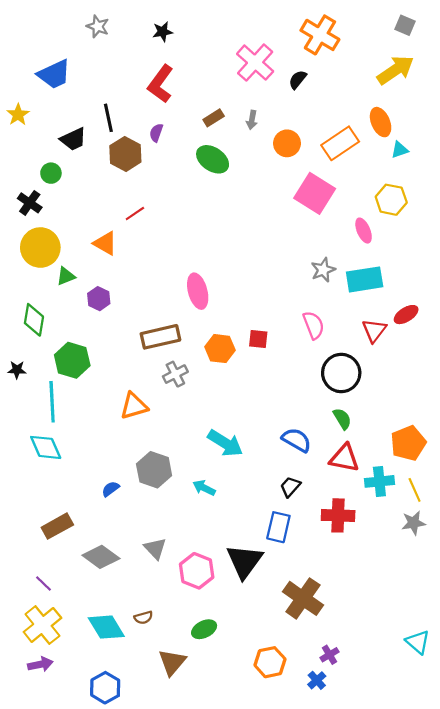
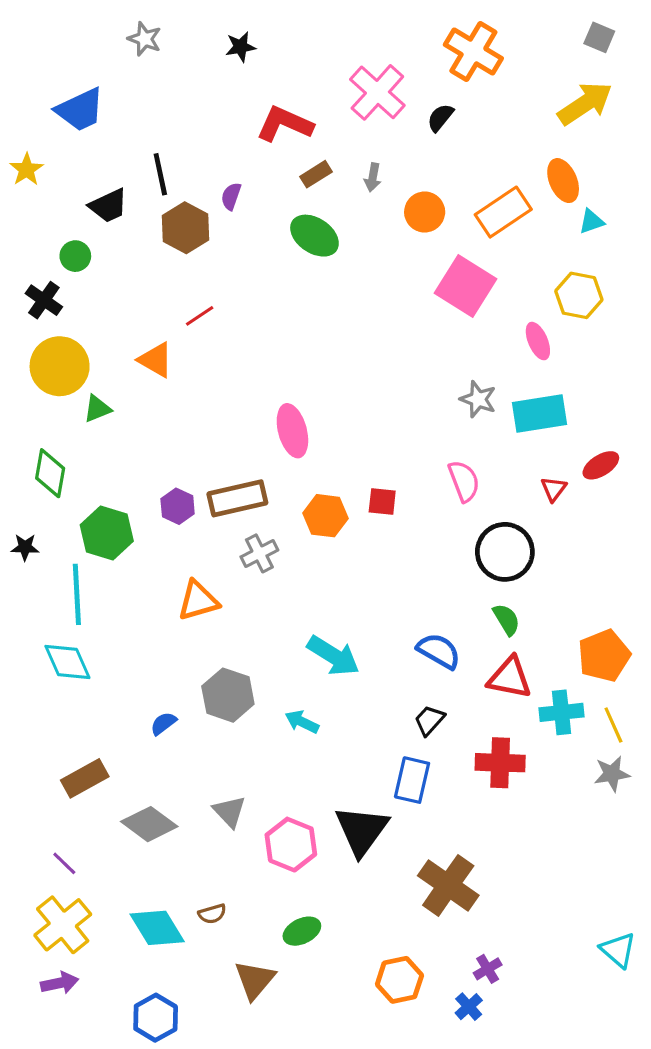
red L-shape: (160, 84) -> (285, 124), moved, turned 78
gray star: (323, 270) -> (478, 399), turned -30
purple hexagon: (99, 299) -> (178, 506), moved
red triangle: (374, 330) -> (554, 489), size x0.7

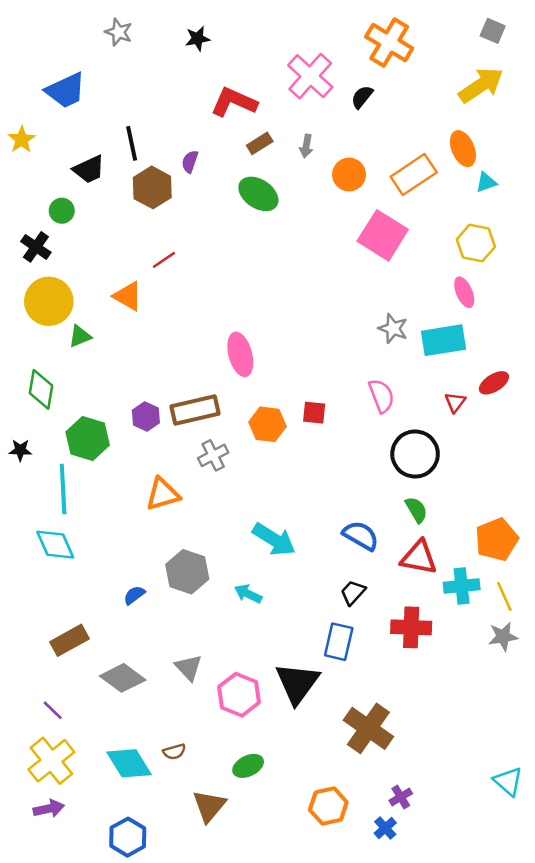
pink ellipse: (538, 341) -> (464, 292), moved

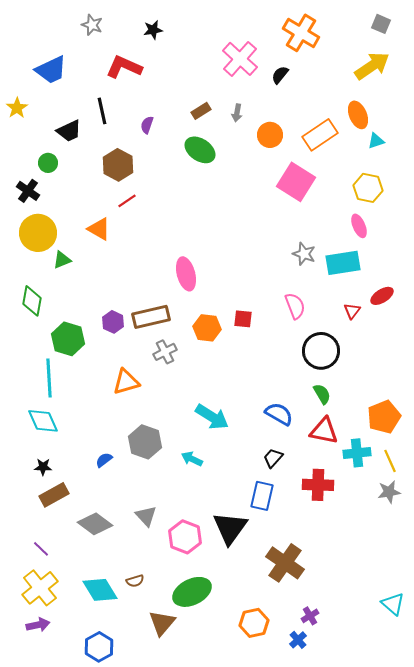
red L-shape: (234, 102) -> (124, 67), moved
brown hexagon: (152, 187) -> (118, 165), moved
black star: (20, 450) -> (43, 467), moved
green ellipse: (248, 766) -> (192, 592), size x1.6

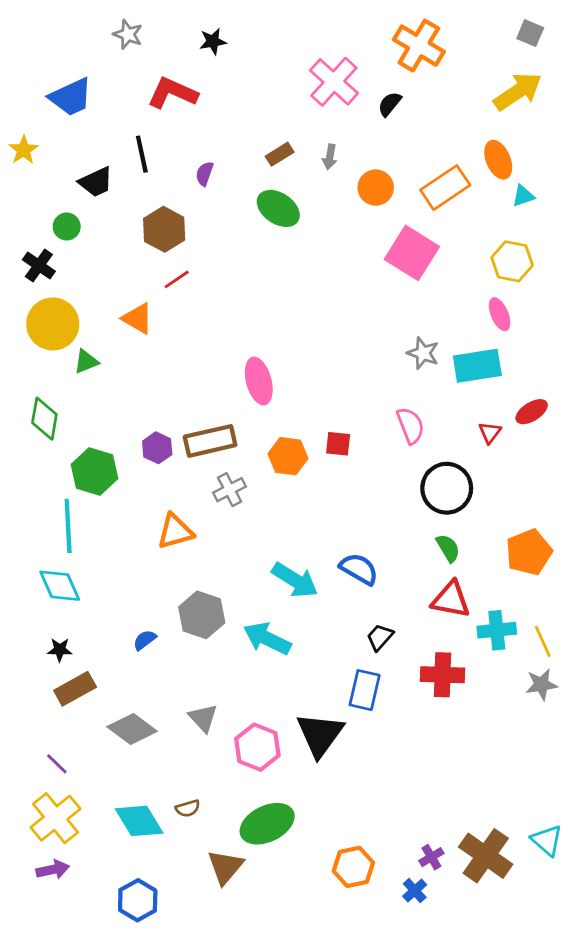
blue semicircle: (279, 414) -> (359, 569), moved
orange pentagon: (384, 417) -> (529, 552), moved
cyan arrow: (192, 459) -> (267, 639), size x1.6
brown cross: (285, 563) -> (486, 856), moved

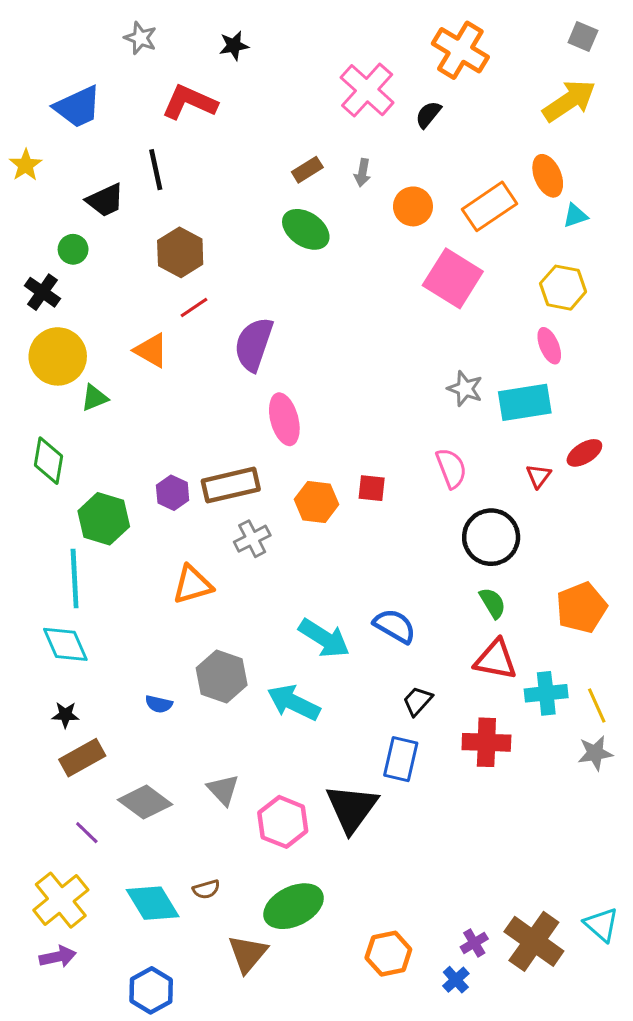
purple semicircle: (204, 174) -> (254, 344), moved, size x2.0
blue semicircle: (145, 640) -> (159, 704), turned -130
purple line: (57, 764) -> (87, 833), moved

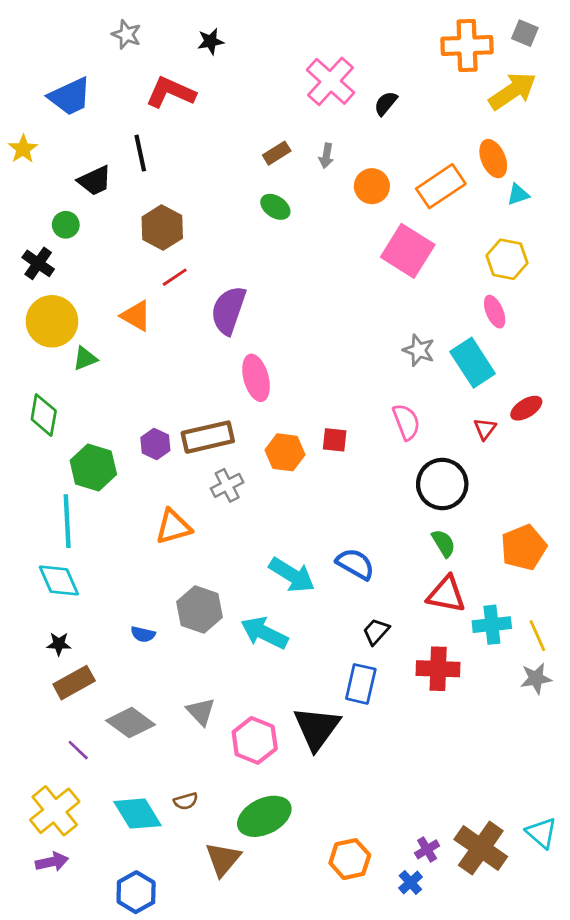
orange cross: (460, 50) -> (467, 46), moved, turned -33
green ellipse: (306, 229) -> (275, 207), size x0.7
cyan rectangle: (525, 402) -> (473, 363), turned 66

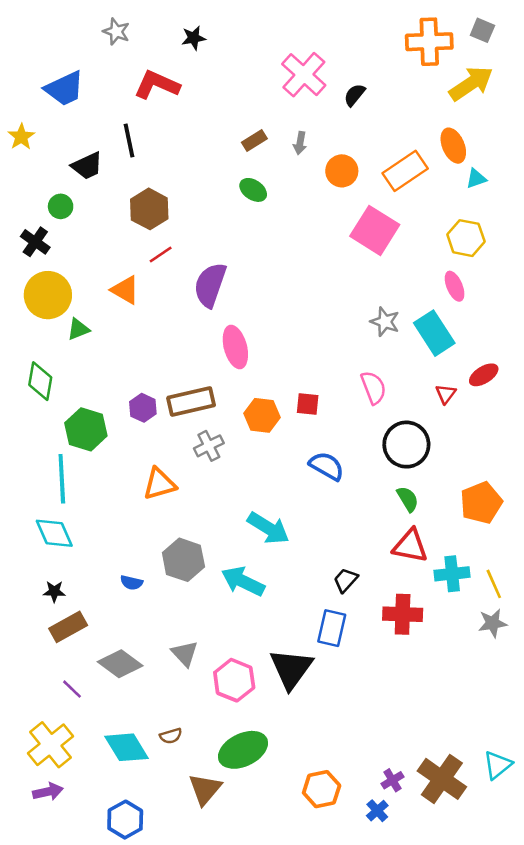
blue semicircle: (355, 564) -> (327, 466), moved
cyan triangle: (541, 833) -> (498, 765), turned 40

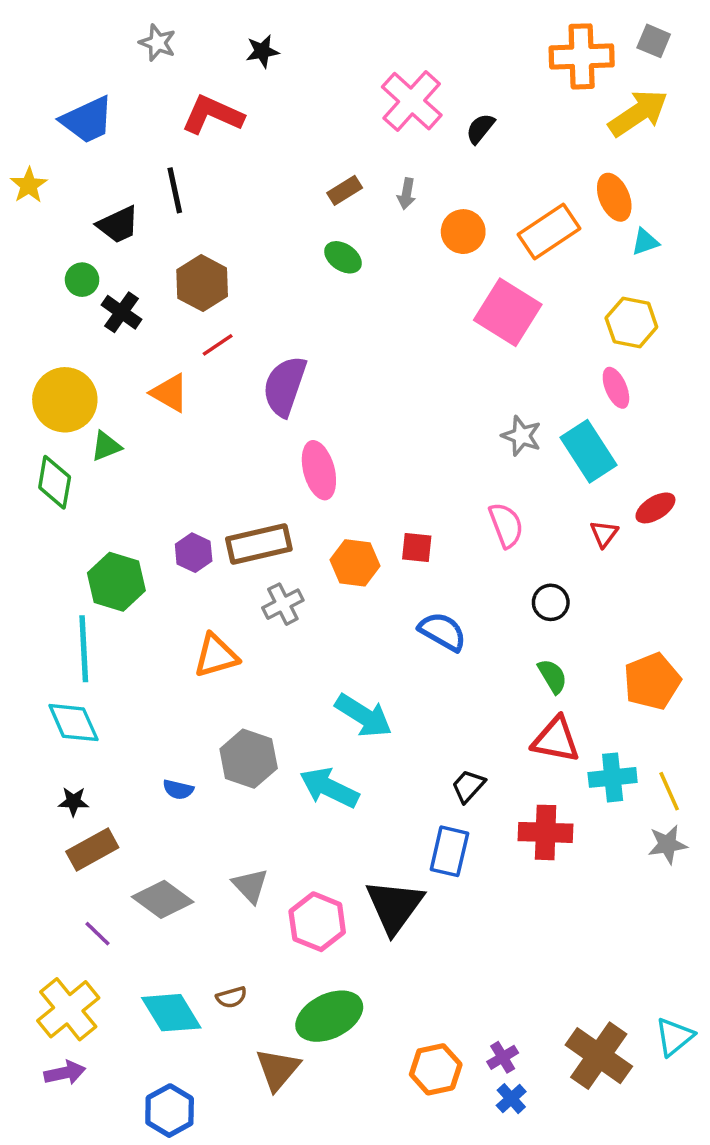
black cross: (35, 242) -> (122, 312), moved
green diamond: (40, 381) -> (55, 482), moved
black circle: (406, 445) -> (551, 602), size x0.6
purple cross: (392, 780) -> (503, 1057), moved

